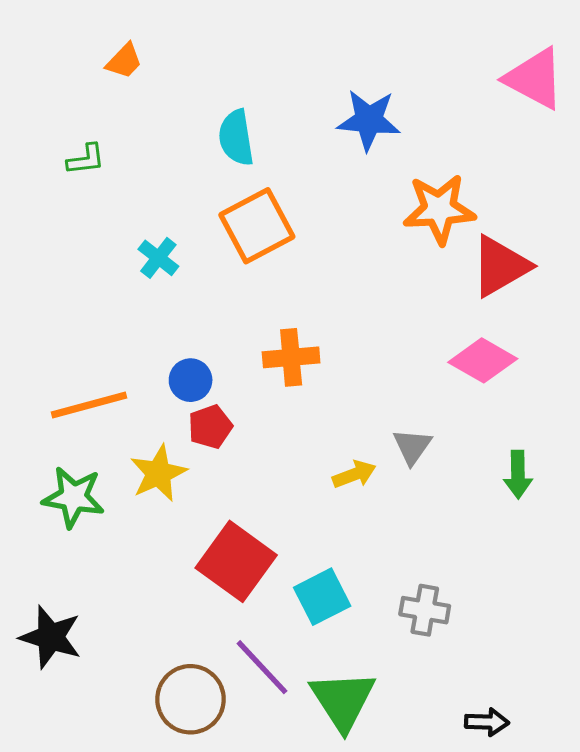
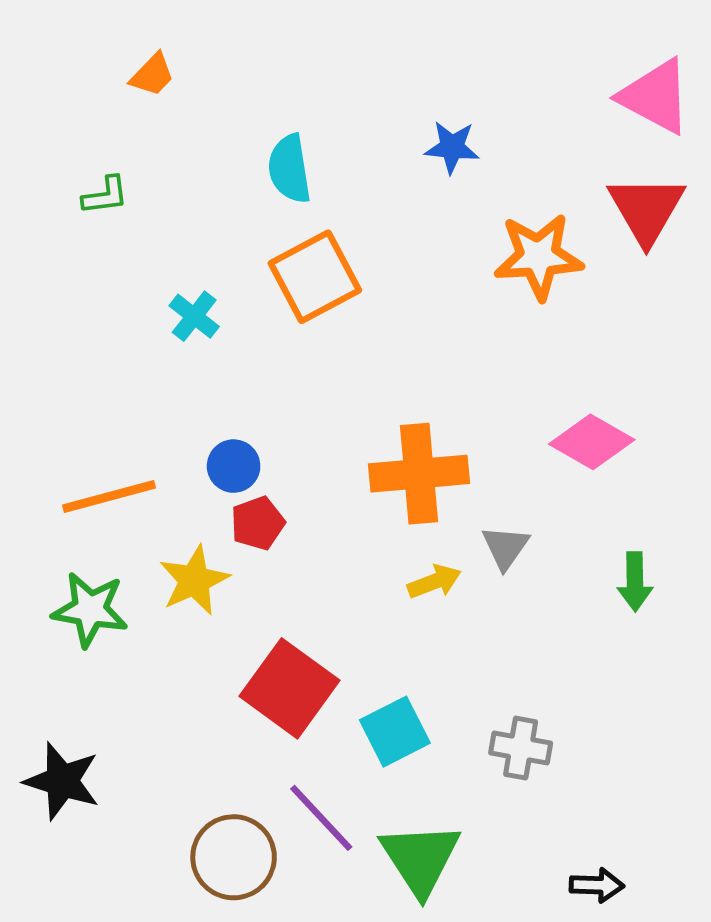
blue star: (369, 120) -> (452, 147), size x0.7
red triangle: (500, 266) -> (646, 209), moved, turned -30
orange cross: (291, 357) -> (419, 474), moved, size x1.4

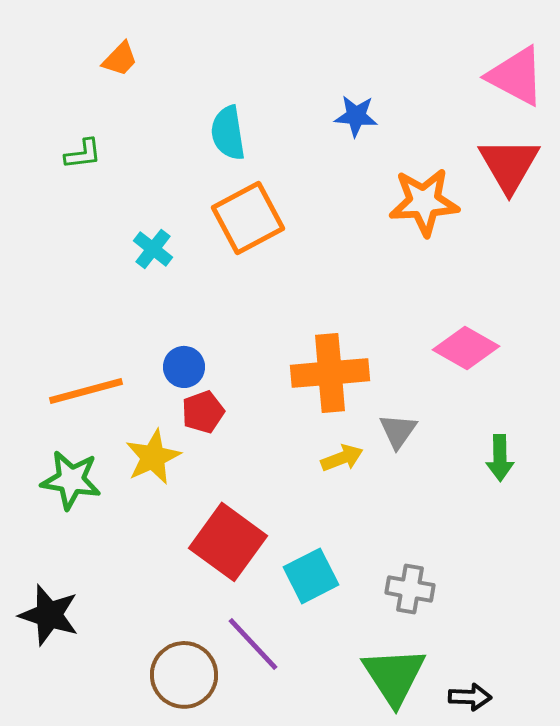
green triangle: (420, 859) -> (394, 676), moved

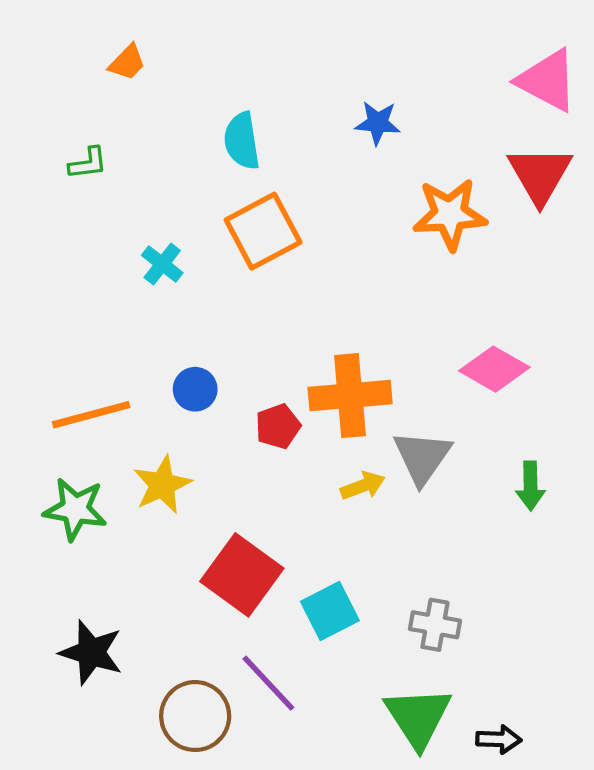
red pentagon: (203, 412) -> (278, 426), moved
gray triangle: (398, 431) -> (422, 457), size x1.5
black star: (49, 615) -> (91, 652), moved

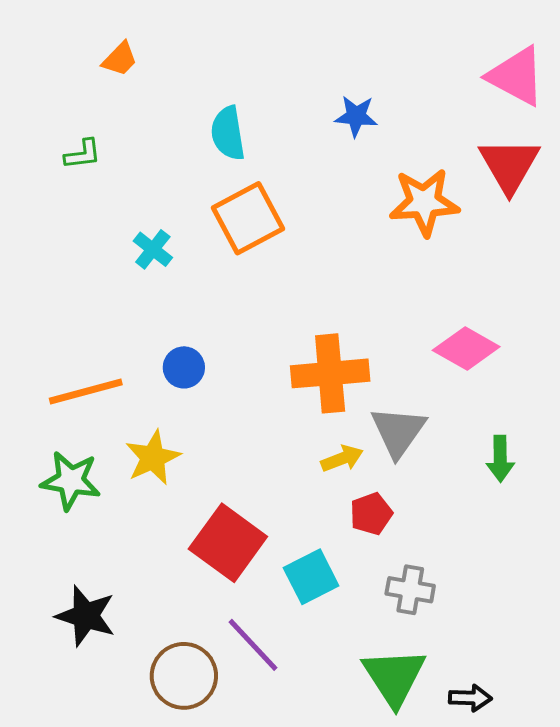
red pentagon: (278, 426) -> (371, 514), moved

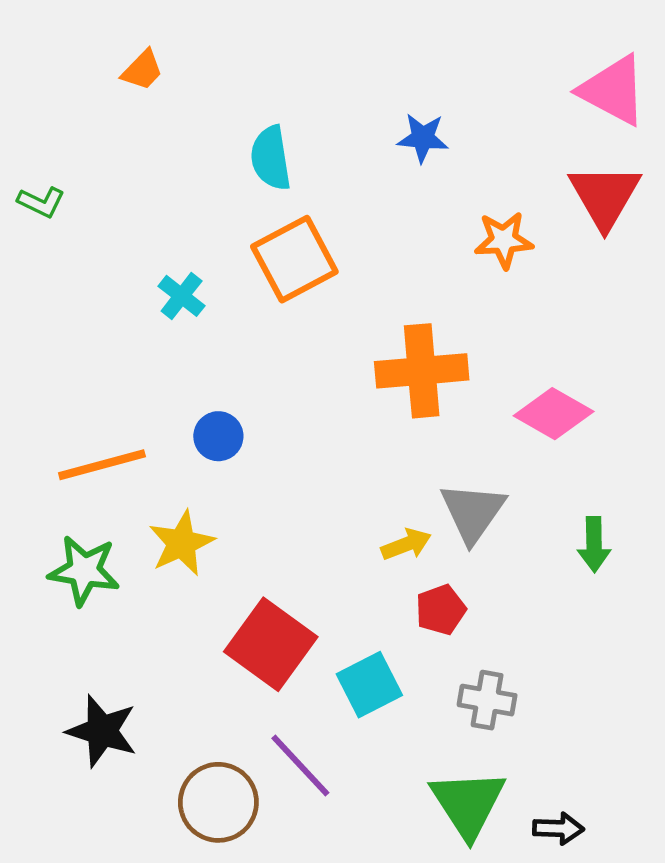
green L-shape: (83, 154) -> (41, 202), moved, turned 33
orange star: (424, 202) -> (504, 240), size x0.7
orange cross: (330, 373) -> (422, 371), moved

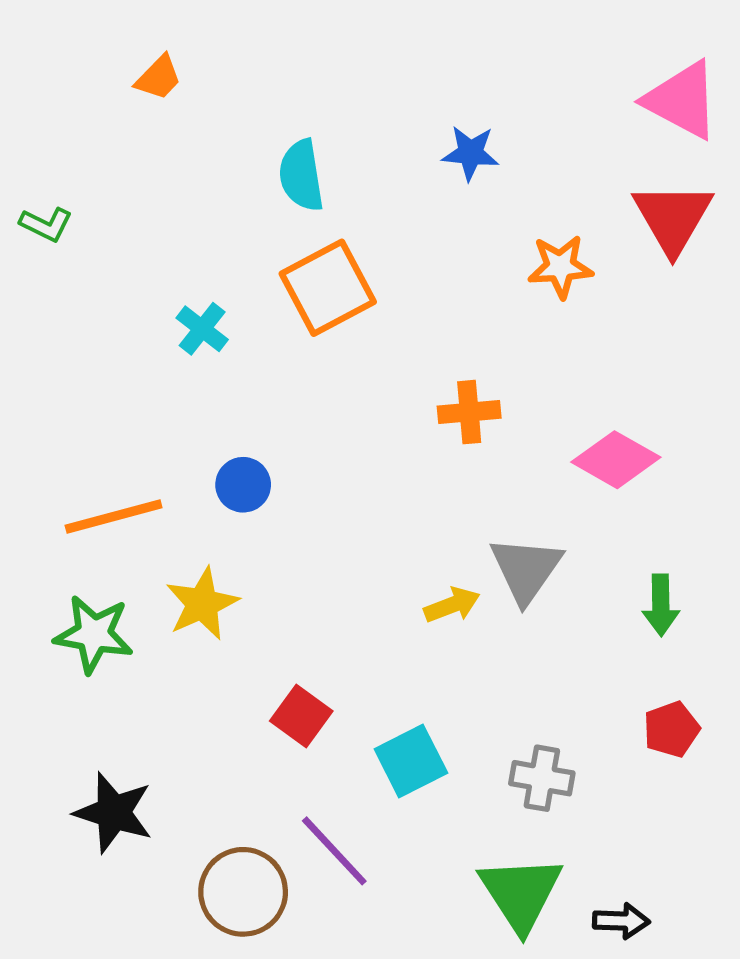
orange cross: (422, 371) -> (469, 412), size x0.6
red pentagon: (441, 610) -> (671, 729), moved
red square: (271, 644) -> (301, 716), size x0.6

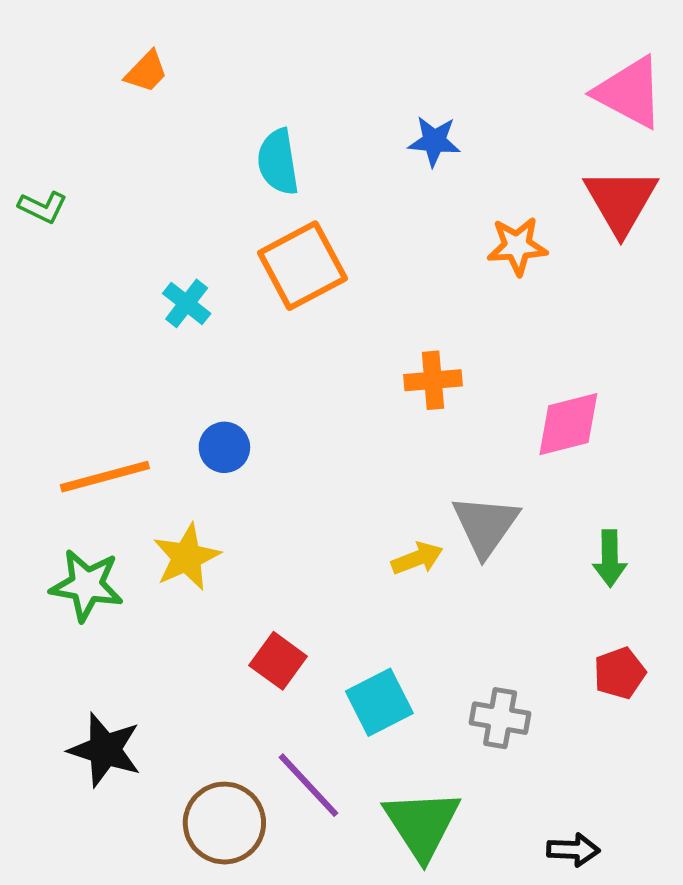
pink diamond: (616, 460) -> (568, 424), turned -44
green triangle: (521, 893) -> (422, 824), moved

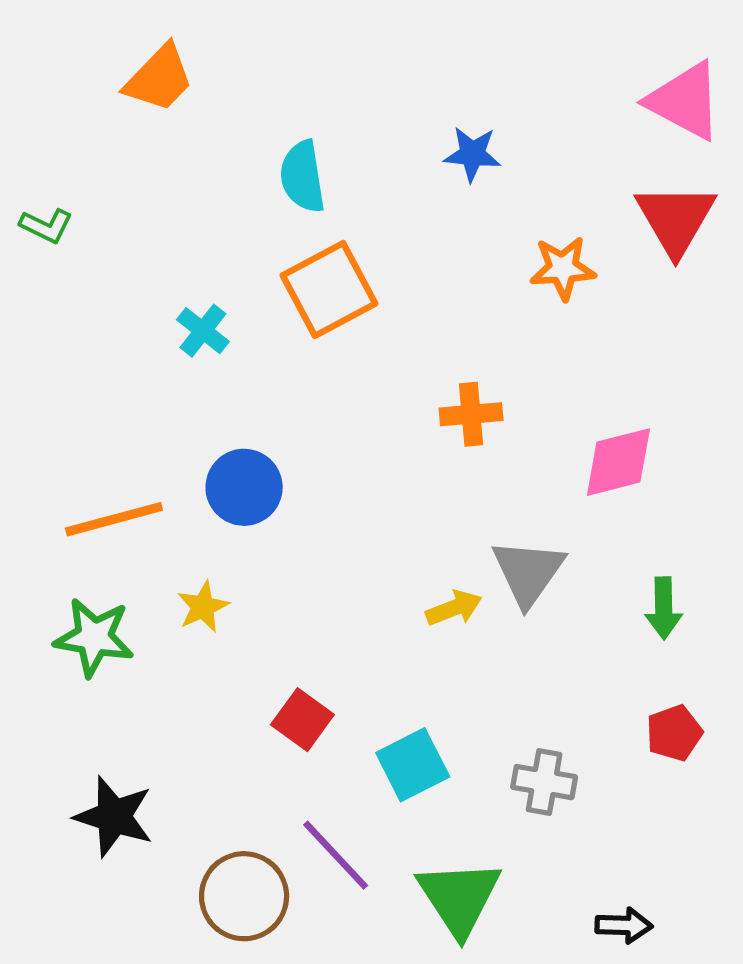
orange trapezoid: (146, 72) -> (159, 78), size x1.5
blue circle: (224, 447) -> (244, 487), size x1.4
yellow star: (187, 557) -> (203, 607), size x0.7

